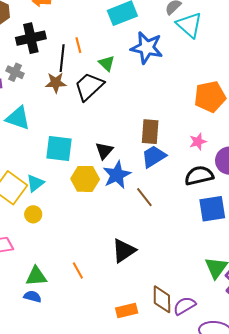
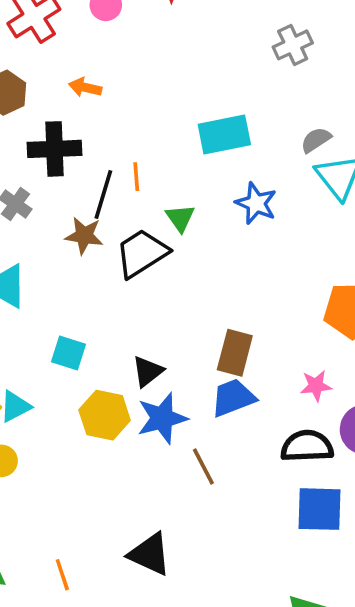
blue star: (147, 48) -> (256, 203), size x0.7
cyan square: (59, 149) -> (68, 353), size x0.7
black triangle: (124, 251) -> (150, 554), turned 48

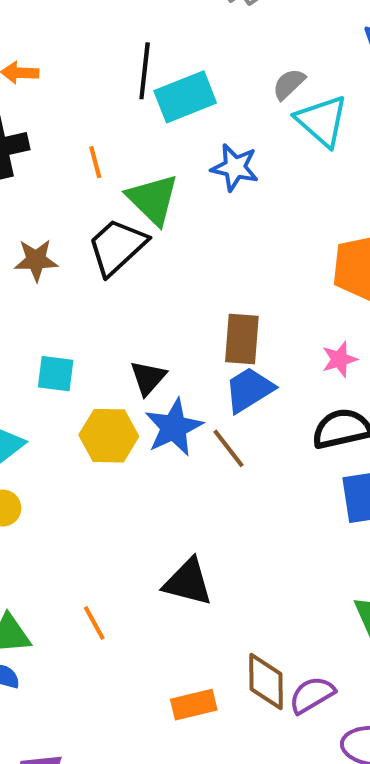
black line: (103, 194) -> (145, 71), moved
green triangle: (180, 218) -> (153, 199), size x1.6
brown star: (84, 236) -> (36, 260), moved
brown line: (203, 467) -> (228, 448), moved

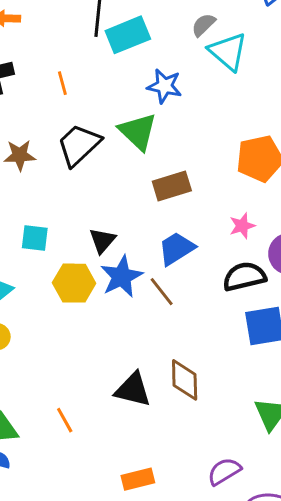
green triangle: (153, 199) -> (138, 132), moved
brown rectangle: (242, 339) -> (172, 186), moved, turned 69
brown diamond: (266, 681) -> (185, 380), moved

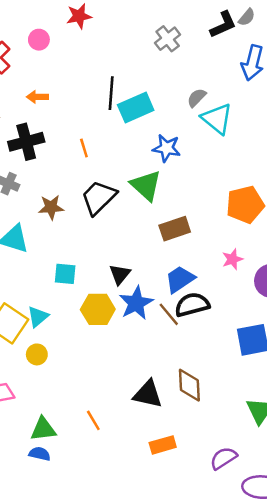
black semicircle: (244, 277) -> (192, 305), moved
orange rectangle: (138, 479) -> (163, 445), moved

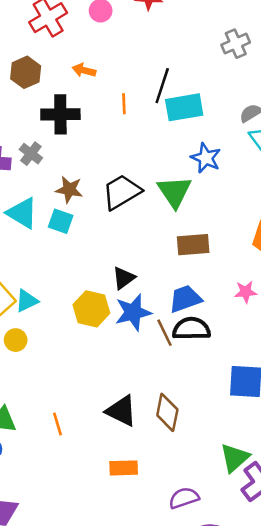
orange line: (84, 148) -> (124, 104), moved
cyan square: (65, 274) -> (61, 221), moved

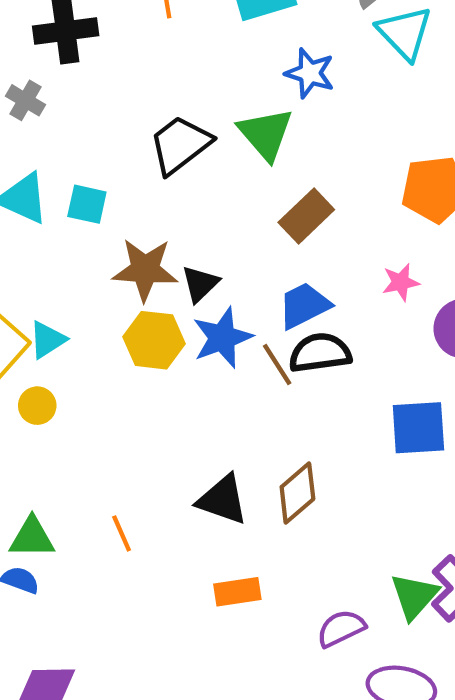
brown star: (69, 190) -> (145, 270), moved, size x1.4
brown rectangle: (193, 245) -> (306, 216), turned -32
brown diamond: (167, 412) -> (297, 493), turned 45
green triangle: (235, 458) -> (414, 596), moved

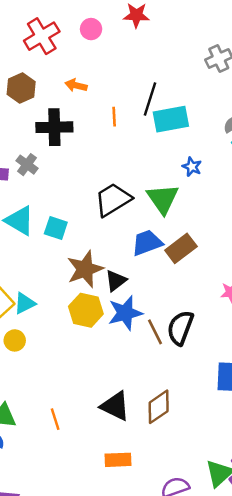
blue star: (310, 73) -> (192, 167), size x0.7
brown star: (145, 270) -> (85, 269), turned -30
blue trapezoid: (304, 305) -> (147, 243), moved
black semicircle: (320, 353) -> (180, 328), turned -68

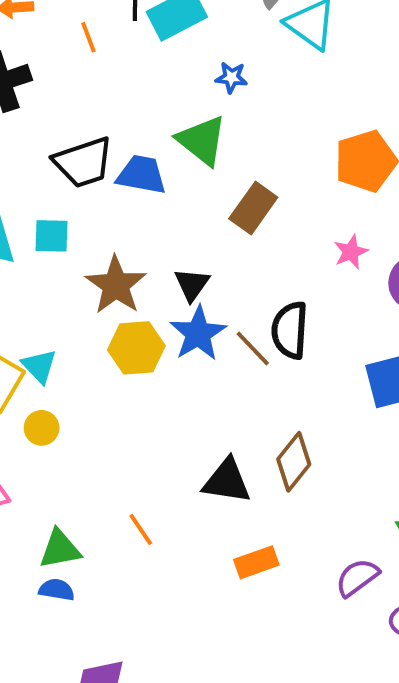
black trapezoid: (113, 200) -> (83, 162), moved, turned -150
blue trapezoid: (147, 243) -> (141, 175), moved, turned 48
black triangle: (116, 281) -> (192, 284), moved
cyan triangle: (25, 303) -> (39, 366), turned -30

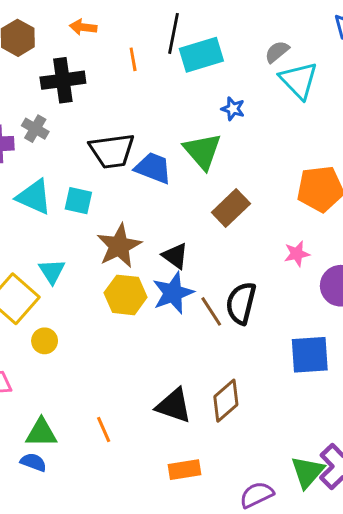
black triangle: (192, 284) -> (175, 256), turned -40
cyan triangle: (39, 366) -> (52, 271), moved

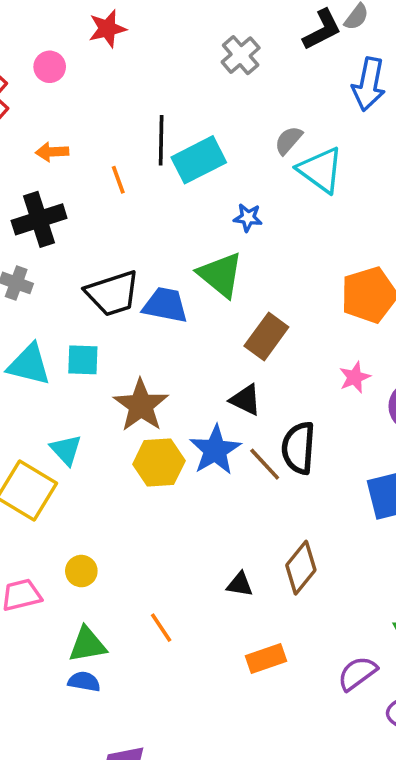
black triangle: (175, 256) -> (245, 400), moved
yellow circle: (45, 341) -> (81, 571), moved
black triangle: (174, 406) -> (240, 584), size x0.6

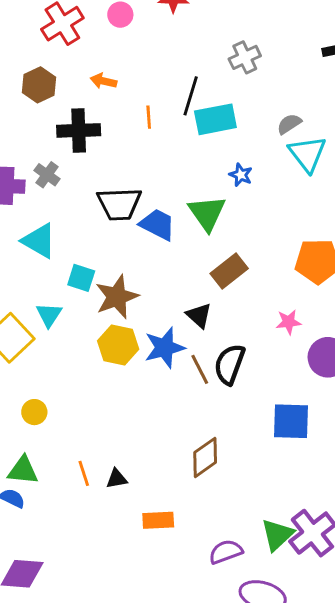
gray cross: (241, 55) -> (245, 57), moved
cyan square: (83, 360) -> (81, 278), moved
black triangle: (240, 584) -> (117, 479), moved, turned -35

